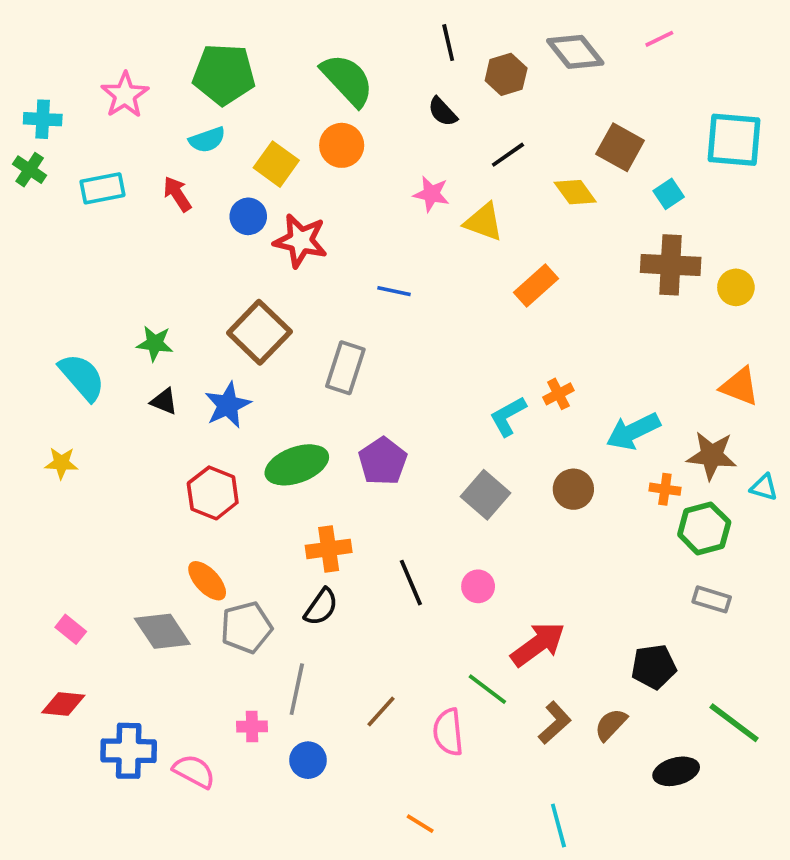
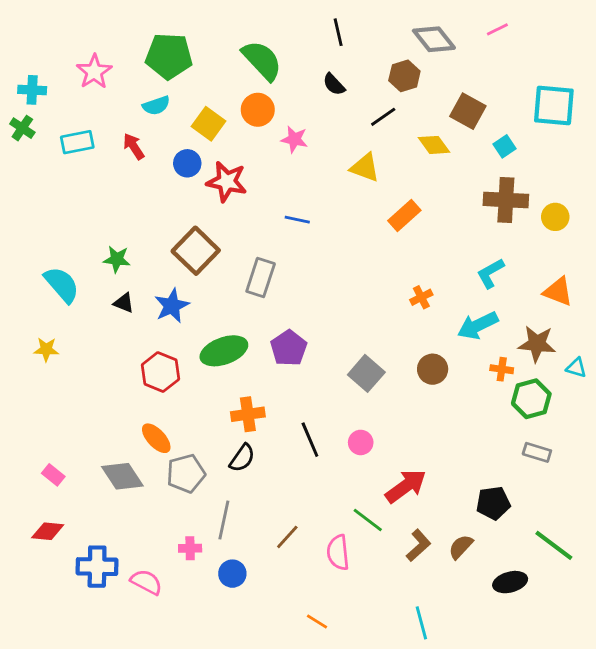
brown hexagon: (506, 74) -> (404, 76), moved
pink star: (431, 194) -> (294, 139), moved
cyan L-shape: (508, 416) -> (490, 273), moved

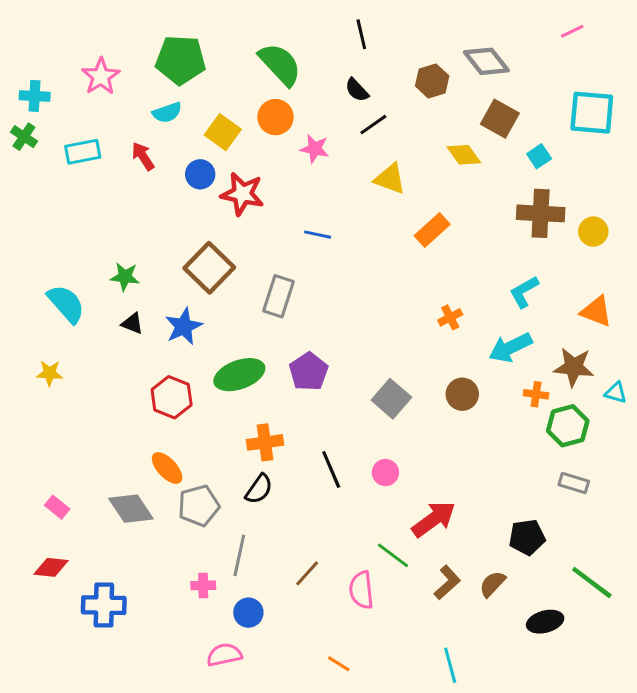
pink line: (497, 29) -> (572, 31), moved
gray diamond: (434, 39) -> (486, 61), moved
black line: (383, 117) -> (373, 125), moved
pink semicircle: (146, 582) -> (224, 655), moved, turned -40

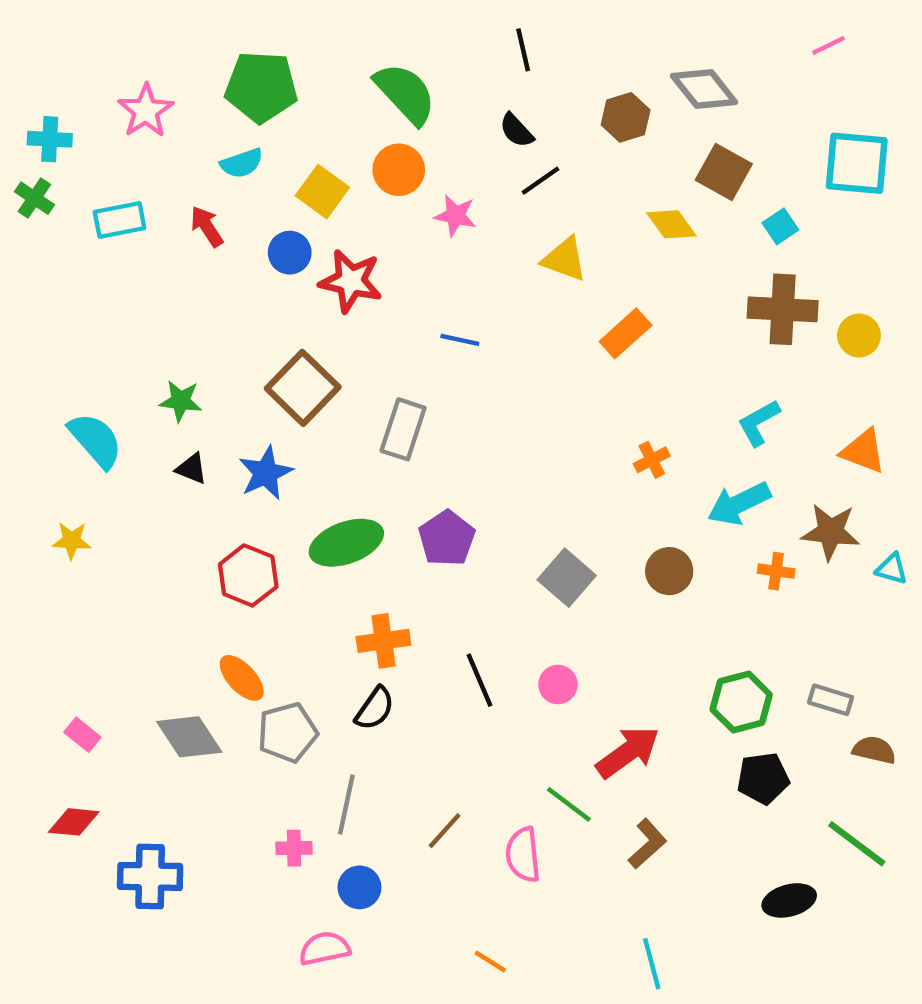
green hexagon: (568, 426) -> (741, 702), moved
brown semicircle: (492, 584) -> (874, 750), moved, turned 60

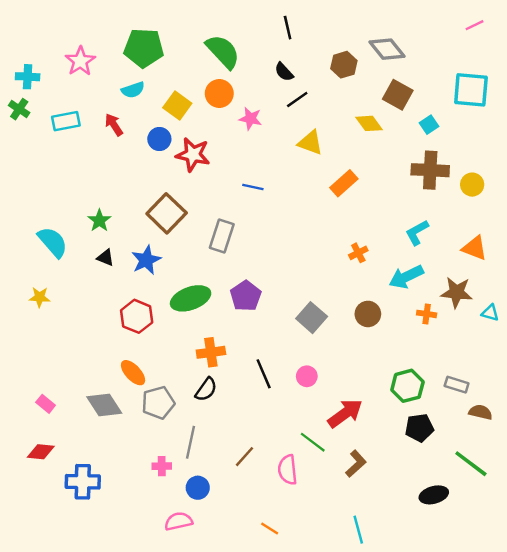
pink line: (828, 45) -> (475, 25), moved
green star: (181, 401) -> (99, 220), turned 30

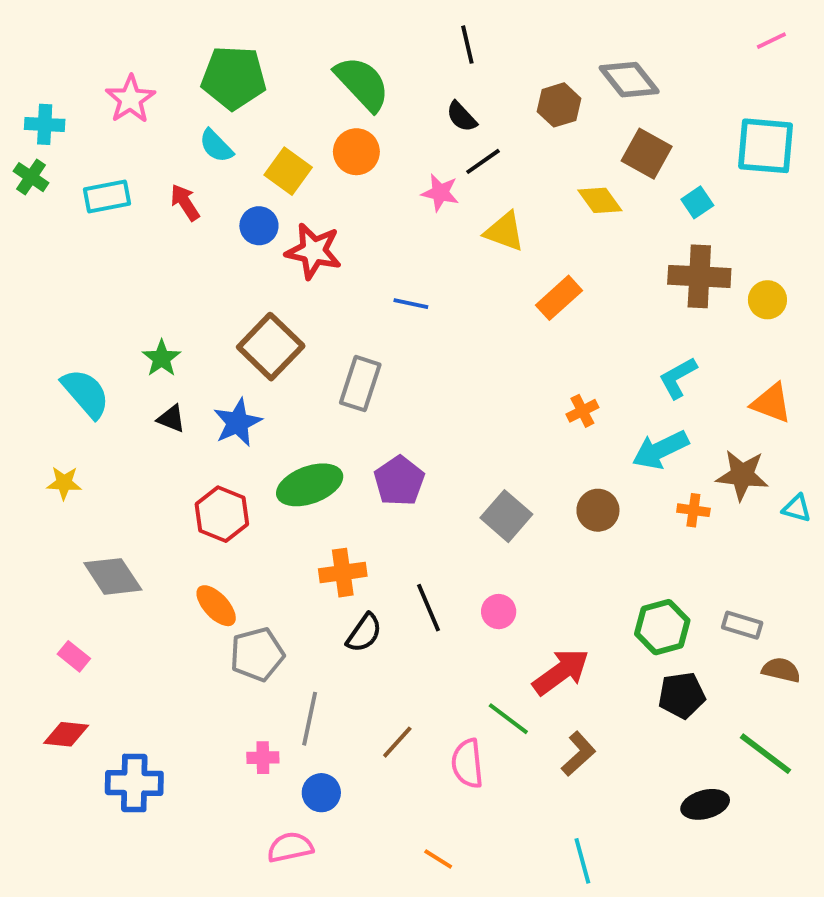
cyan semicircle: (133, 90) -> (216, 146), turned 65
pink star: (250, 119) -> (440, 193), moved
black semicircle: (206, 389) -> (364, 633), moved
gray diamond: (104, 405) -> (113, 576), moved

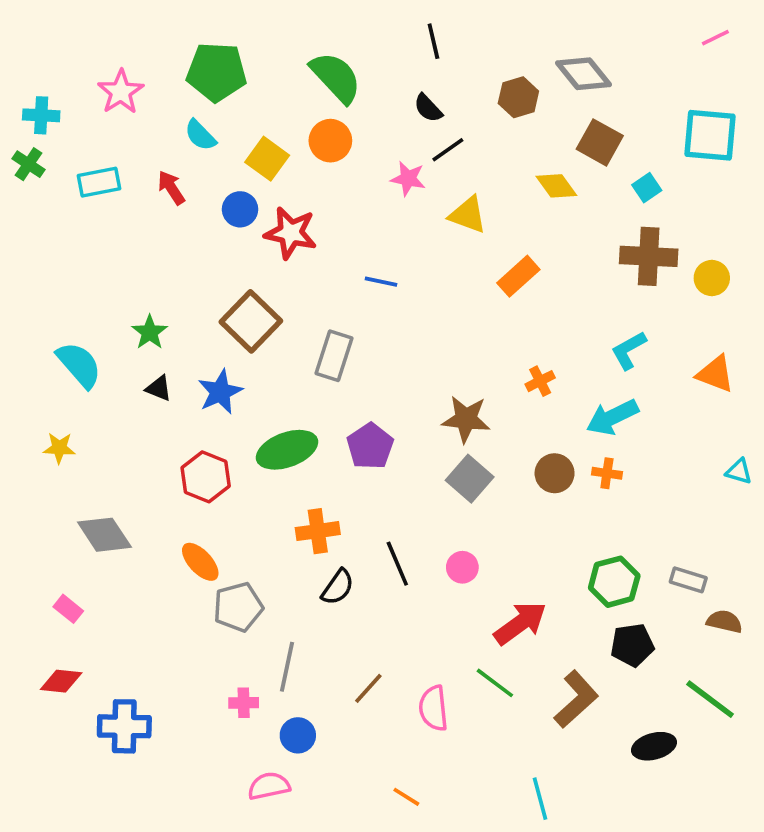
brown star: (742, 475) -> (466, 419), moved
orange cross: (693, 510) -> (607, 473), moved
green line: (508, 719) -> (495, 683), moved
brown L-shape: (578, 754) -> (576, 699), moved, size x1.4

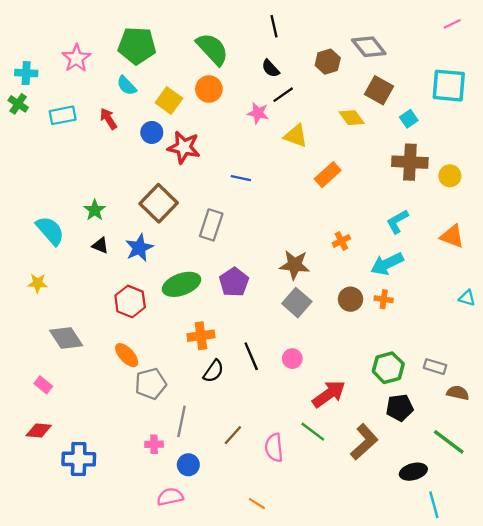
cyan line: (540, 799) -> (434, 505), moved

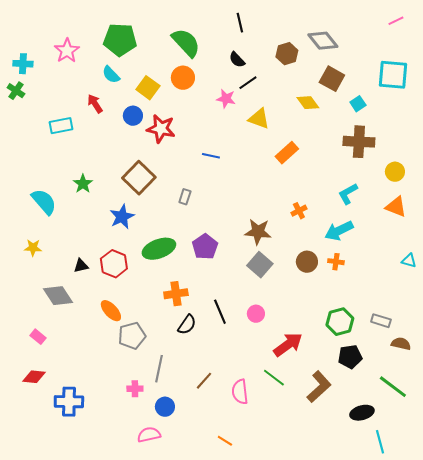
cyan rectangle: (63, 115) -> (61, 126), moved
yellow circle: (450, 176) -> (395, 172), moved
gray rectangle: (211, 225) -> (185, 197), size x0.6
black triangle: (100, 245) -> (81, 266), moved, turned -35

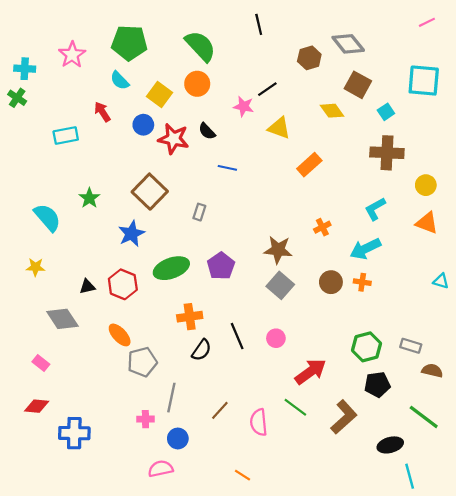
black semicircle: (237, 60) -> (207, 131), moved

